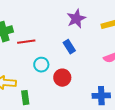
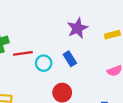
cyan circle: (41, 65) -> (44, 63), moved

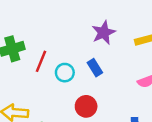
red line: (23, 53) -> (41, 61), turned -60

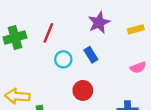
red line: (41, 61) -> (48, 33), moved

